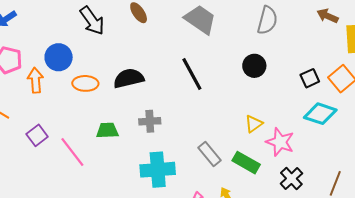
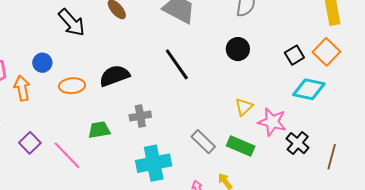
blue circle: (59, 57) -> (42, 63), size x0.7
black cross: (291, 179) -> (298, 143), moved

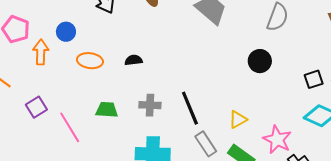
black line: (177, 64) -> (190, 108), moved
black semicircle: (114, 76) -> (134, 60), size x0.6
yellow triangle: (244, 107) -> (238, 119), moved

